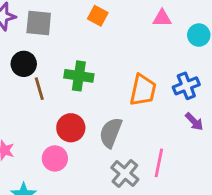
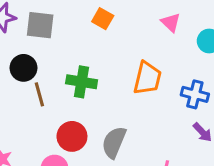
pink triangle: (162, 18) -> (171, 22), turned 42
blue cross: (186, 86) -> (195, 94), turned 35
orange trapezoid: (143, 90) -> (147, 78), moved

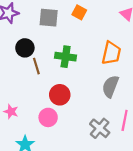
gray square: (40, 25) -> (49, 18), moved
gray semicircle: (114, 142) -> (110, 86), moved

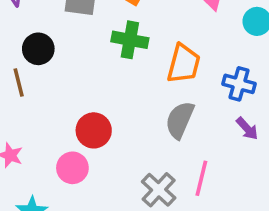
green cross: (66, 57) -> (130, 40), moved
brown line: (36, 66) -> (19, 83), moved

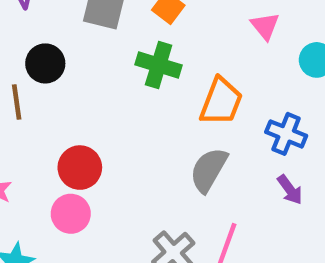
red circle: (94, 130) -> (80, 168), moved

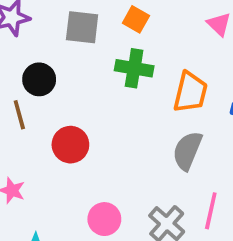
red circle: (80, 168) -> (70, 145), moved
pink circle: (71, 214) -> (104, 219), moved

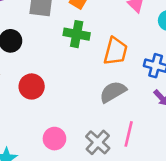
gray semicircle: (187, 151) -> (113, 92), turned 36

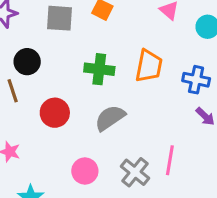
green cross: (77, 34) -> (99, 69), moved
gray semicircle: (113, 92) -> (110, 118), moved

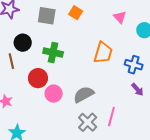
green cross: (99, 69) -> (53, 53), moved
gray semicircle: (110, 118) -> (84, 94), moved
pink circle: (85, 171) -> (54, 94), moved

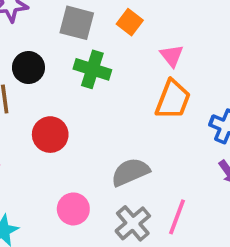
pink triangle: (120, 17) -> (172, 56), moved
green cross: (53, 53) -> (92, 69), moved
pink circle: (54, 94) -> (73, 209), moved

